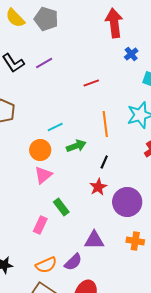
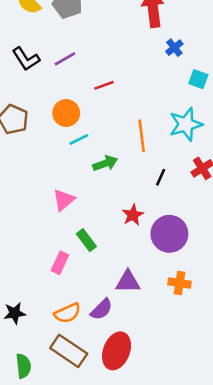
red line: (91, 83) -> (104, 85), moved
orange circle: (40, 150) -> (66, 113), moved
black line: (104, 162) -> (161, 177), moved

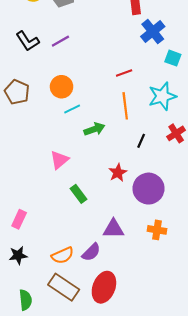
blue cross: (174, 48) -> (153, 32), size x1.6
red line: (104, 85) -> (124, 73), moved
pink rectangle: (60, 263) -> (19, 219), moved

